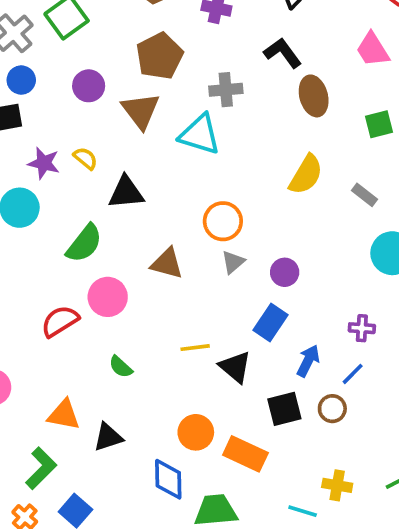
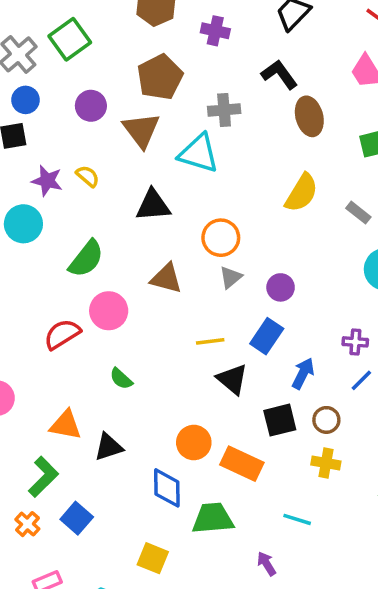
black triangle: (126, 192) -> (153, 205), moved
yellow line: (195, 348) -> (210, 341), moved
blue line: (353, 374) -> (361, 380), moved
yellow cross: (337, 485) -> (326, 463), moved

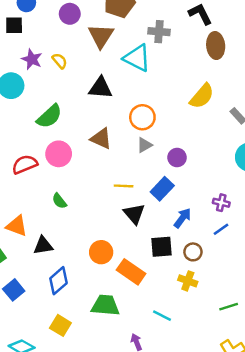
blue diamond: (167, 488) -> (59, 281), moved, turned 40

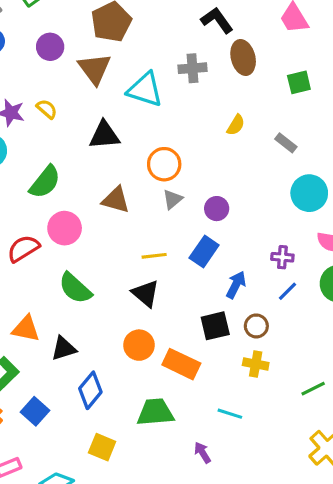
gray cross: (159, 32) -> (192, 68), moved
yellow semicircle: (202, 96) -> (236, 125), size x0.6
green semicircle: (59, 201) -> (75, 288), size x1.6
black triangle: (134, 214) -> (146, 294), moved

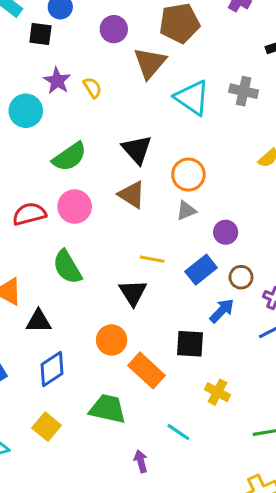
black triangle: (104, 135) -> (137, 149), moved, turned 36
brown circle: (256, 326) -> (241, 277), moved

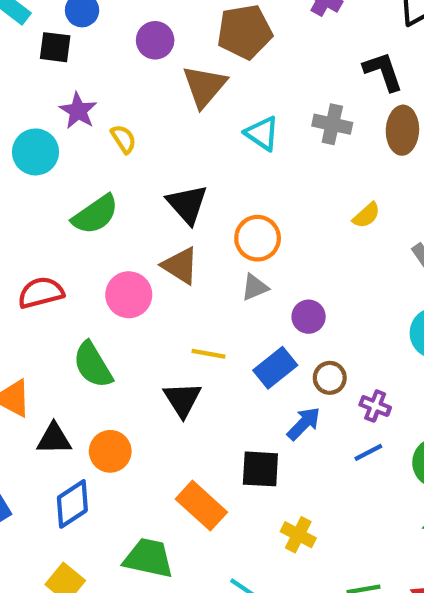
yellow semicircle: (92, 88) -> (123, 139), moved
cyan triangle: (192, 98) -> (262, 133), size x0.7
pink circle: (75, 207) -> (129, 295), moved
orange circle: (112, 340) -> (110, 451), moved

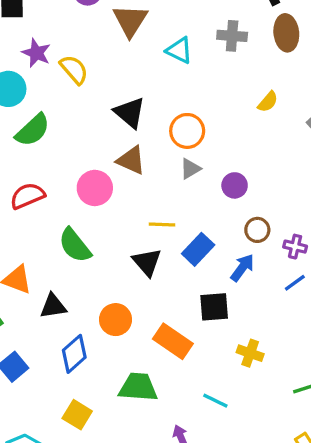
yellow semicircle: (123, 139) -> (74, 70), size x1.4
green semicircle: (95, 215) -> (33, 130), moved
blue rectangle: (275, 368) -> (198, 249), moved
orange circle: (110, 451) -> (116, 320), moved

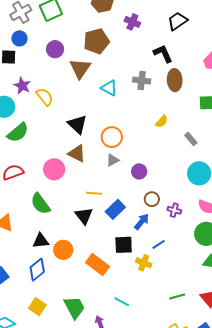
blue line: (295, 283) -> (159, 244), moved
black triangle: (53, 306) -> (41, 241), moved
yellow cross: (250, 353) -> (144, 263), moved
green trapezoid: (138, 387) -> (74, 307), moved, turned 55

